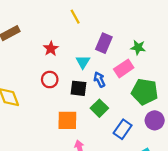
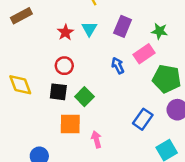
cyan triangle: (83, 62) -> (89, 29), moved
black square: (78, 88) -> (58, 92), moved
green square: (99, 108) -> (84, 97), moved
orange square: (67, 120) -> (70, 124), moved

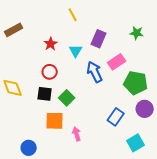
cyan triangle: (89, 29) -> (76, 51), moved
green star: (159, 31) -> (137, 33), moved
blue arrow: (118, 66) -> (95, 72), size x1.5

